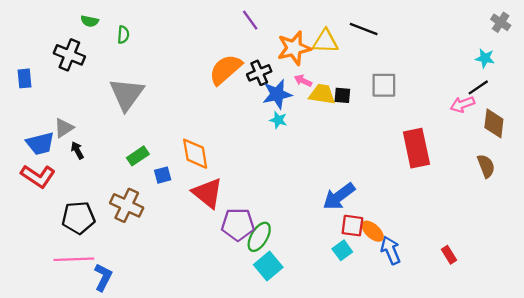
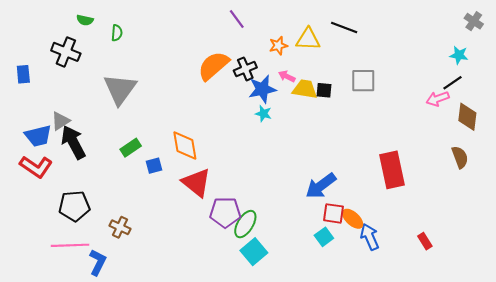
orange star: (294, 48) -> (278, 46), size x0.6
red rectangle: (416, 148) -> (392, 170), moved
black arrow: (77, 150) -> (73, 142), size x2.0
brown cross: (127, 205) -> (120, 227), moved, size x0.7

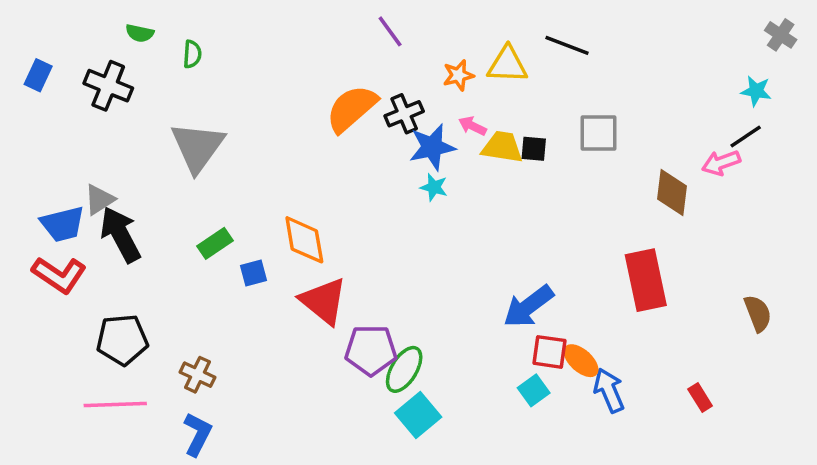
blue rectangle: (23, 74) -> (38, 75), moved, turned 30
brown diamond: (467, 117) -> (672, 193), moved
brown semicircle: (460, 157) -> (758, 313), moved
blue L-shape: (98, 262) -> (197, 434), moved

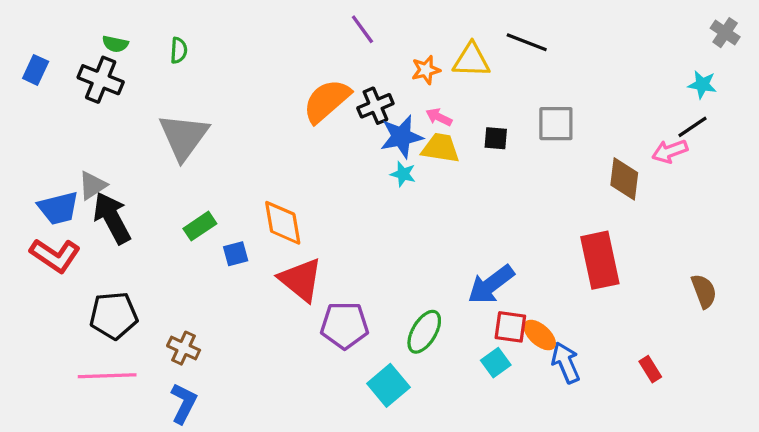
green semicircle: (140, 33) -> (115, 44), moved
yellow trapezoid: (502, 147) -> (440, 148), moved
green ellipse: (404, 369) -> (424, 332), moved

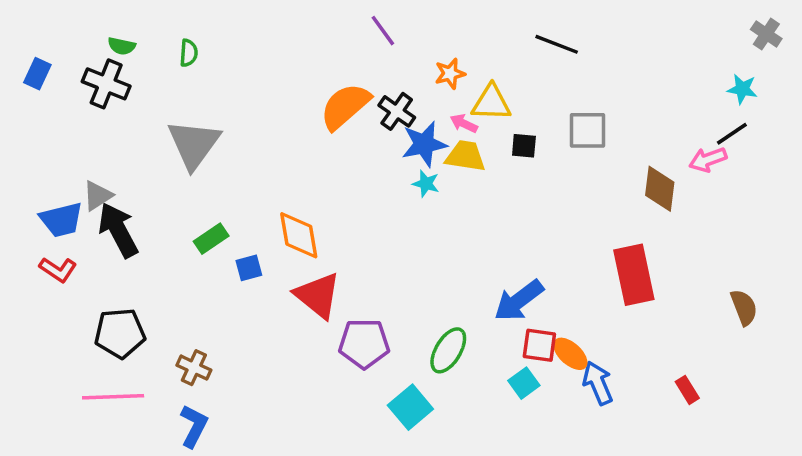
yellow triangle: (471, 60) -> (491, 103), moved
black cross: (375, 106) -> (397, 111), turned -32
red L-shape: (55, 255) -> (58, 270), size x0.7

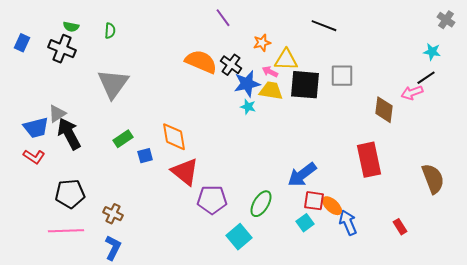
orange semicircle: (345, 106) -> (201, 62), turned 64
black square: (524, 146) -> (305, 85), size x2.0
brown semicircle: (744, 307) -> (433, 179), size x1.4

